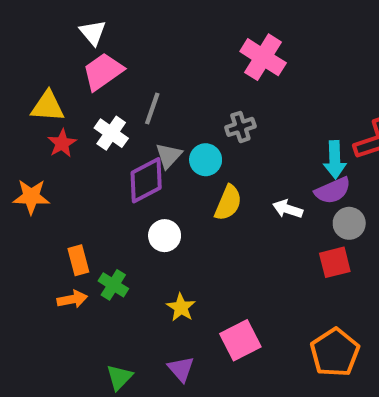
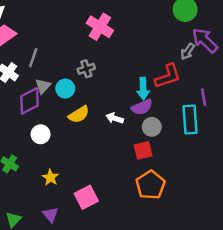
yellow semicircle: (228, 203) -> (79, 114), turned 35
orange pentagon: (335, 353) -> (151, 185), moved

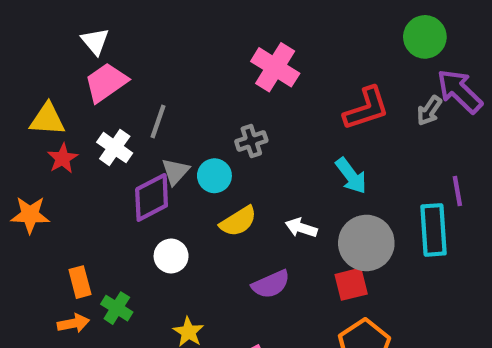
red L-shape: (168, 76) -> (366, 108), moved
cyan arrow: (143, 89) -> (351, 176), turned -35
purple semicircle: (142, 107) -> (271, 284), moved
gray circle: (152, 127) -> (366, 243), size x1.6

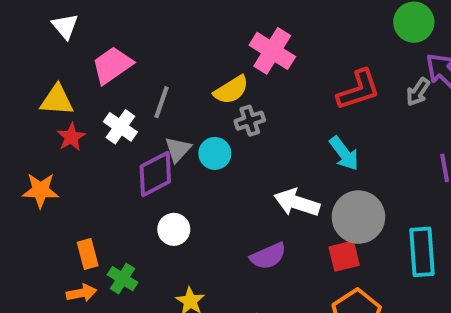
white triangle: (95, 41) -> (65, 26), moved
yellow semicircle: (238, 221) -> (231, 90), moved
white arrow: (301, 228) -> (297, 203), size x1.5
cyan rectangle: (434, 230) -> (422, 252), moved

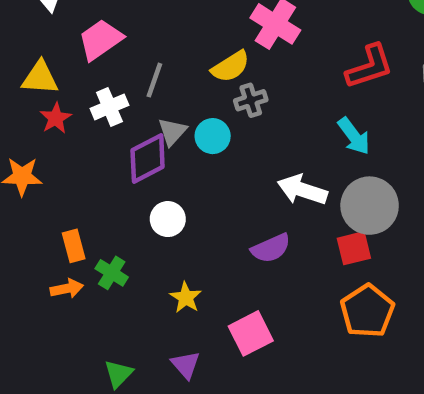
white cross: (120, 127) -> (109, 107), turned 32

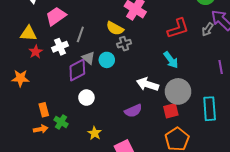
yellow semicircle: (231, 67) -> (115, 28), turned 60
gray triangle: (172, 132) -> (88, 58), turned -32

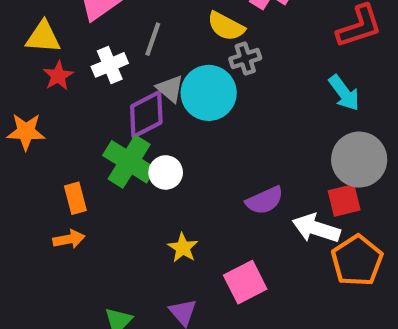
cyan circle: (107, 60) -> (209, 93), size x1.6
white arrow: (147, 84) -> (316, 228), moved
green cross: (61, 122) -> (129, 162), moved, size x1.6

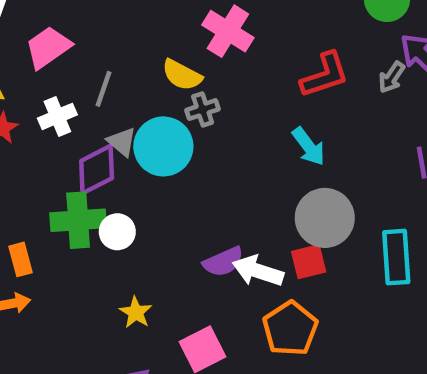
green cross: (129, 162) -> (78, 220), turned -36
white arrow: (316, 228) -> (258, 271), moved
orange pentagon: (357, 261) -> (290, 329), moved

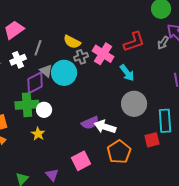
pink cross: (228, 31) -> (103, 54), moved
red square: (309, 262) -> (152, 140), moved
yellow star: (136, 312) -> (38, 134), moved

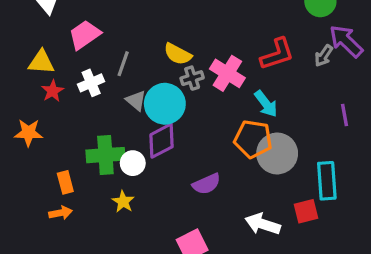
purple diamond: (35, 83) -> (162, 141), moved
white arrow: (105, 127) -> (263, 224), moved
orange pentagon: (119, 152) -> (253, 139), moved, turned -30

